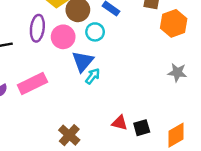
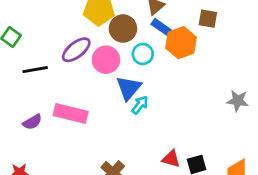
orange hexagon: (174, 23) -> (181, 43), moved
purple ellipse: (37, 28) -> (76, 50), turned 45
pink rectangle: (32, 83) -> (71, 113), turned 40

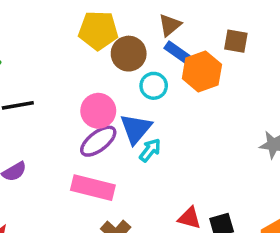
purple ellipse: (76, 50) -> (98, 141), moved
pink circle: (106, 60) -> (98, 111), moved
pink rectangle: (71, 113) -> (93, 188), moved

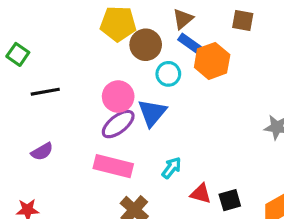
brown square: (236, 41) -> (243, 20), moved
cyan arrow: (150, 150) -> (172, 168), moved

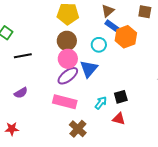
brown circle: (146, 45) -> (67, 41), moved
black square: (230, 200) -> (121, 97), moved

